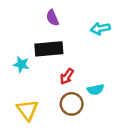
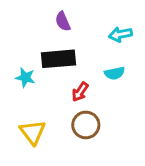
cyan semicircle: (96, 90) -> (115, 73), moved

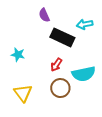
black rectangle: (59, 59) -> (62, 37), moved, turned 30
cyan semicircle: (115, 73) -> (84, 74), moved, size x1.6

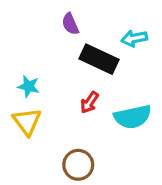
brown circle: (60, 88) -> (78, 165), moved
yellow triangle: (23, 93) -> (27, 122), moved

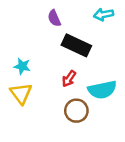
cyan arrow: (134, 38) -> (103, 15), moved
brown circle: (78, 165) -> (76, 111), moved

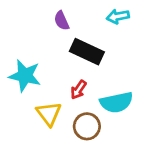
cyan star: (22, 66) -> (25, 76), size x1.6
yellow triangle: (21, 93) -> (49, 114), moved

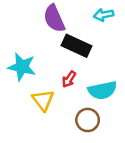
purple semicircle: (62, 21) -> (54, 19), size x1.6
brown circle: (87, 126) -> (88, 120), moved

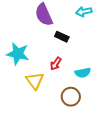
black rectangle: (76, 46) -> (62, 37), size x0.6
cyan semicircle: (102, 90) -> (83, 73), size x0.7

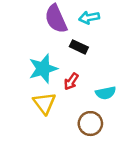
cyan arrow: (84, 12) -> (89, 18), moved
cyan star: (18, 54) -> (43, 69), moved, turned -30

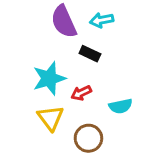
red arrow: (71, 81) -> (81, 93), turned 30
brown circle: (90, 124) -> (88, 138), moved

